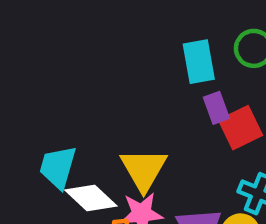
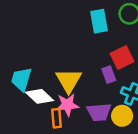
purple rectangle: (216, 108) -> (109, 75), moved

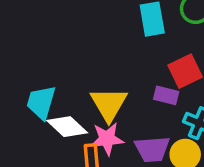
purple rectangle: (109, 75) -> (166, 95), turned -56

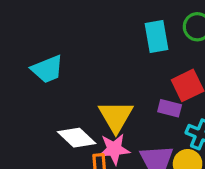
cyan trapezoid: (41, 102) -> (47, 69), moved, turned -128

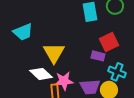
yellow triangle: (116, 116) -> (54, 53), moved

